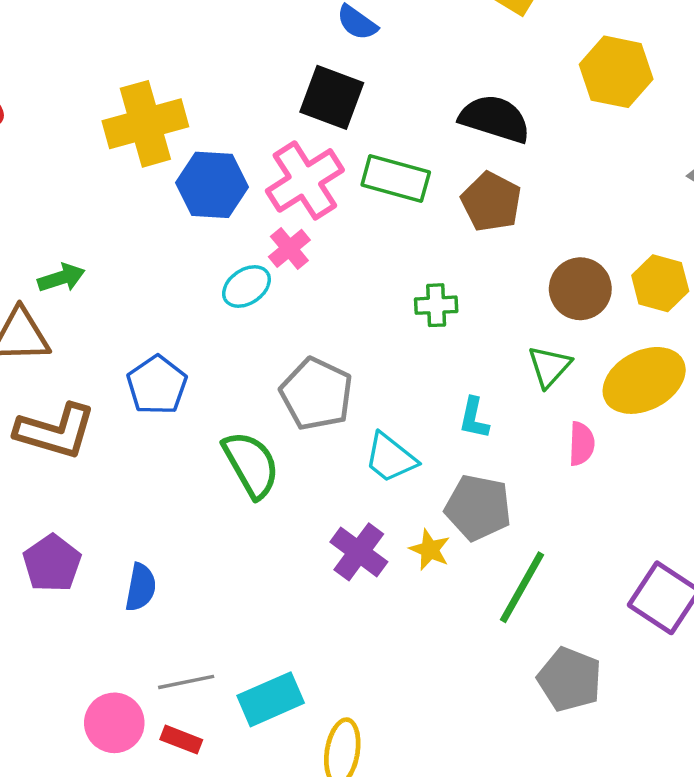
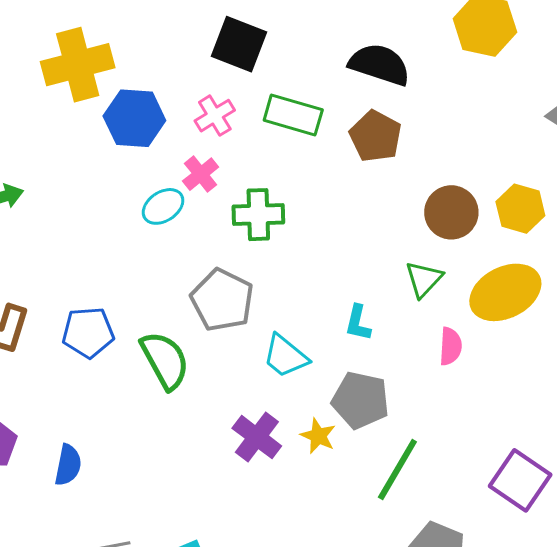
pink cross: (305, 180) -> (215, 116), size x0.6
green cross: (436, 305) -> (258, 215), moved, size x1.4
blue pentagon: (157, 385) -> (88, 332), moved, turned 30

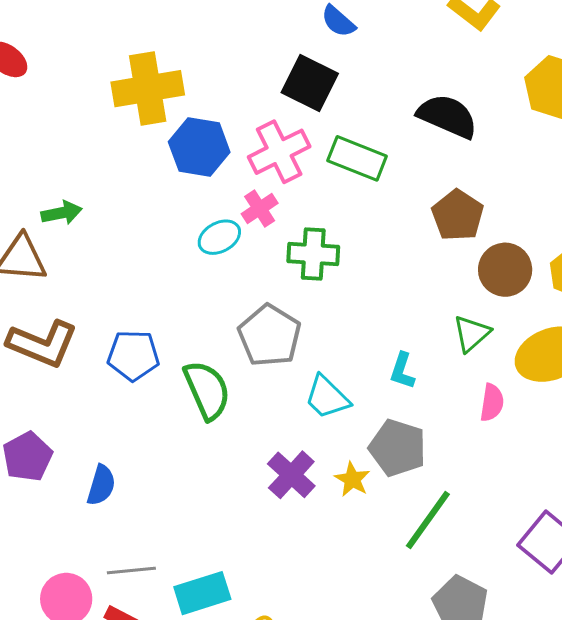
pink cross: (215, 116) -> (279, 152), size x1.5
brown pentagon: (376, 136) -> (458, 215), moved

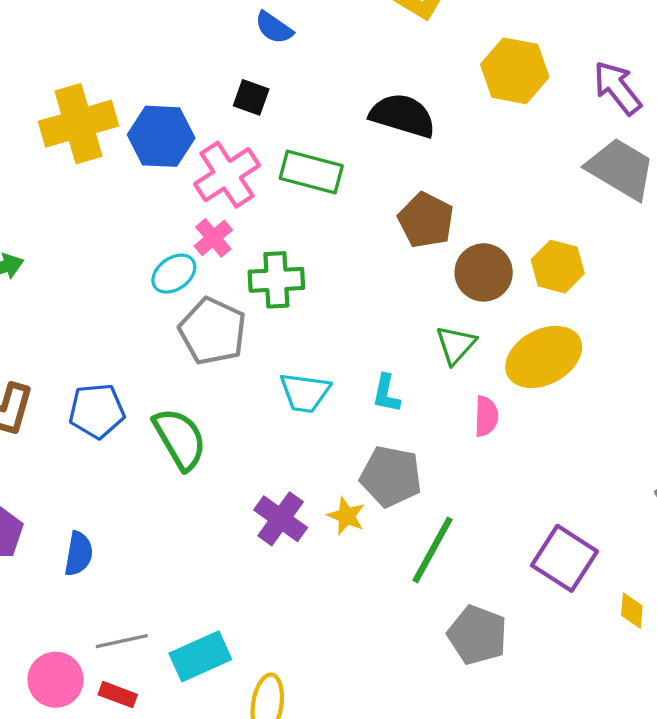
black square: (310, 83) -> (251, 97), size x0.6
blue hexagon: (199, 147) -> (161, 136), moved
gray pentagon: (270, 336) -> (213, 331), moved
cyan trapezoid: (327, 397) -> (305, 393), moved, turned -30

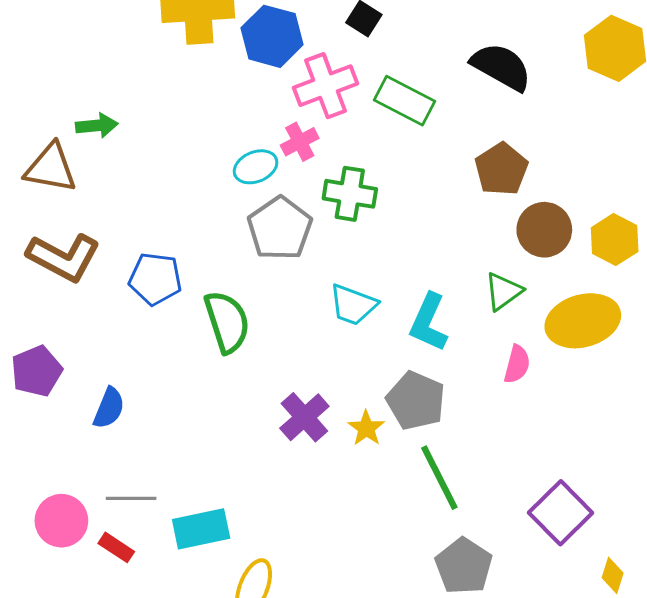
cyan L-shape: (386, 394) -> (429, 322), size x1.5
green line: (432, 550) -> (439, 478), turned -68

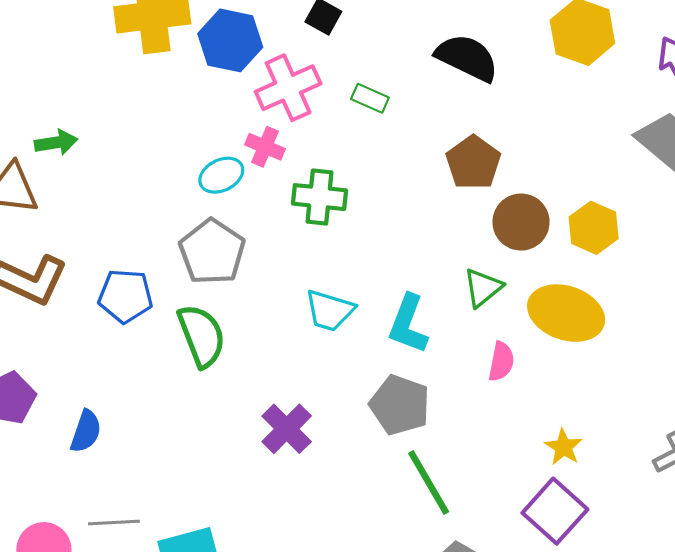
green rectangle: (405, 101) -> (370, 98), size x0.6
pink cross: (300, 142) -> (265, 147), turned -36
gray pentagon: (280, 228) -> (212, 252), moved
yellow ellipse: (583, 321) -> (566, 313), turned 38
yellow star: (366, 428) -> (563, 447), moved

